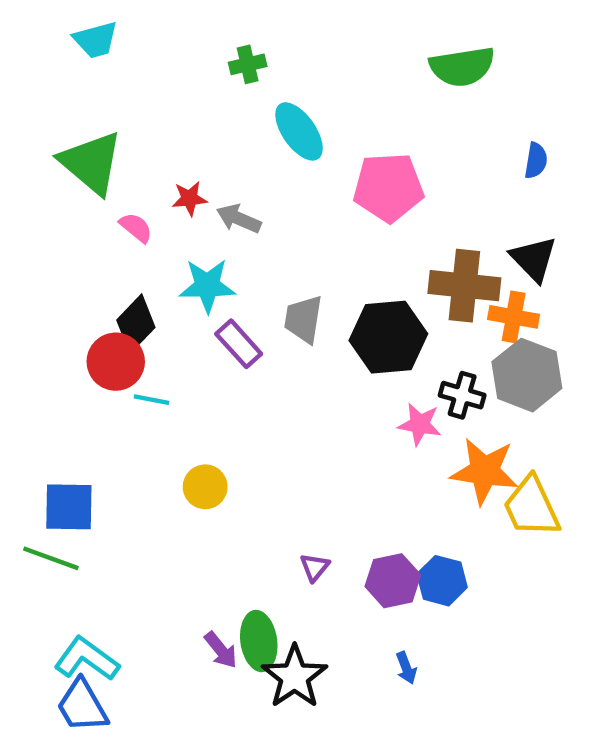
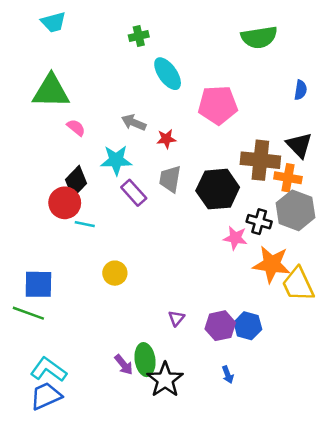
green triangle: (91, 163) -> (51, 91), turned -39
red star: (189, 198) -> (166, 139), moved
blue trapezoid: (82, 706) -> (46, 396), turned 96

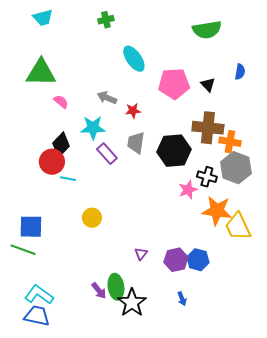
green cross: (139, 36) -> (106, 20), moved
black triangle: (299, 145) -> (208, 85), moved, size x0.7
pink star: (235, 238) -> (188, 190), turned -30
blue trapezoid: (46, 396) -> (37, 316), turned 36

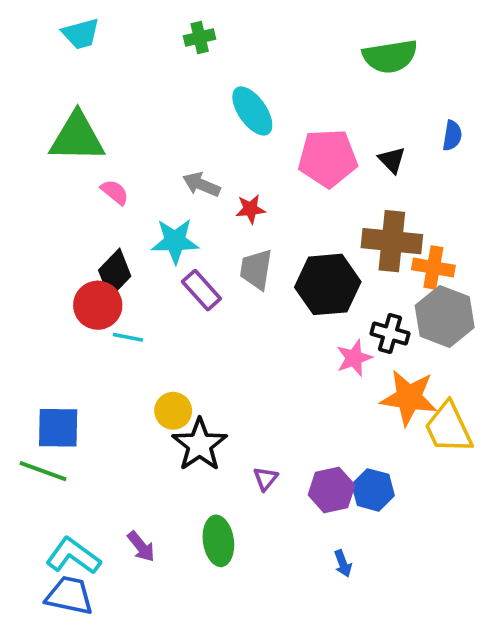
purple arrow: (99, 291) -> (141, 547), moved
black star: (132, 303) -> (200, 445), moved

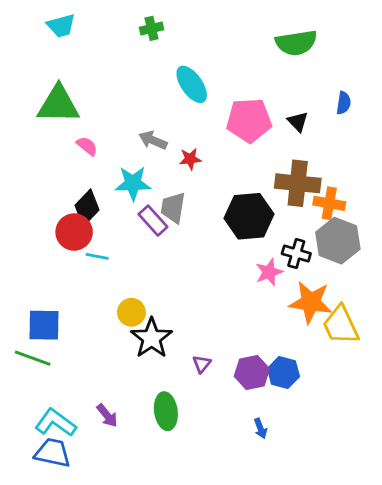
gray trapezoid: (256, 269) -> (173, 208), moved

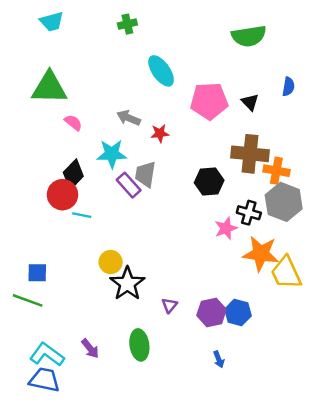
black hexagon: (249, 216) -> (209, 181), size x0.7
blue square: (44, 325) -> (37, 273), size x0.7

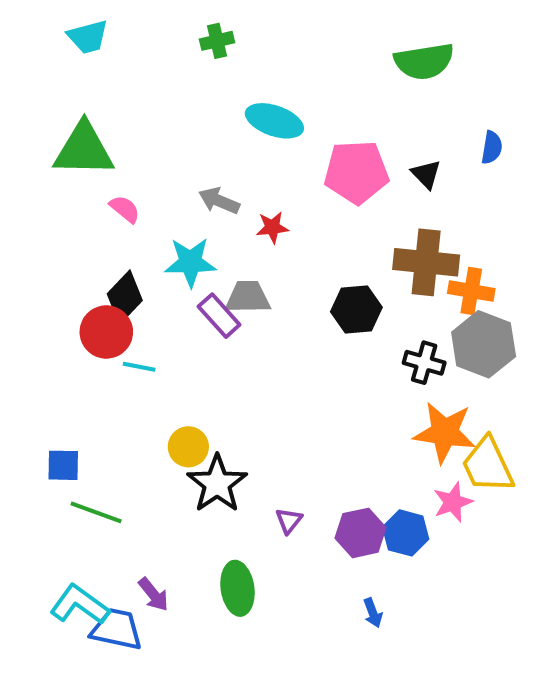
cyan ellipse: (161, 71) -> (274, 121), turned -36
gray trapezoid: (145, 174) -> (248, 297), turned 80
pink star: (226, 228) -> (453, 502), moved
green line: (28, 300) -> (96, 512), moved
blue trapezoid: (44, 380) -> (117, 629), moved

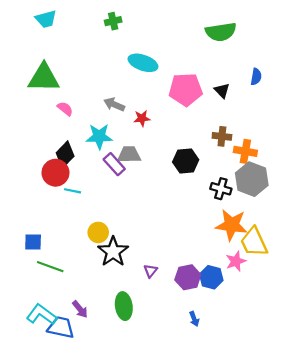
brown cross: (426, 262) -> (222, 136), size x0.6

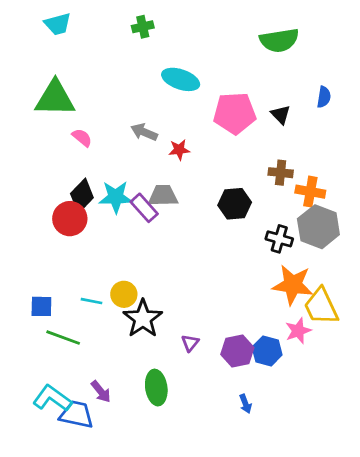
cyan star: (99, 136) -> (116, 197), moved
cyan line: (73, 191) -> (91, 301), moved

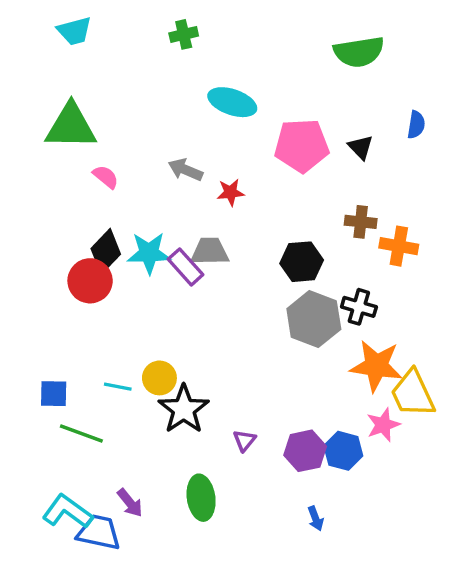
gray hexagon: (318, 227) -> (314, 319), moved

